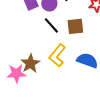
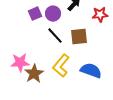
pink star: (16, 73) -> (20, 63), moved

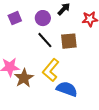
purple square: (35, 14) -> (15, 18), moved
blue semicircle: (91, 71) -> (67, 89), moved

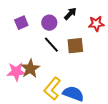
yellow L-shape: (51, 70) -> (52, 89), moved
brown star: (24, 78) -> (30, 69), moved

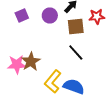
black line: (51, 45) -> (76, 52), moved
brown square: (75, 46) -> (76, 26), moved

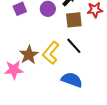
pink star: (17, 64) -> (14, 70), moved
yellow L-shape: (53, 82) -> (51, 53), moved

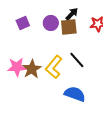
brown square: (74, 20) -> (69, 27), moved
pink star: (14, 70) -> (17, 67), moved

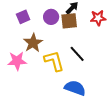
yellow L-shape: (54, 67) -> (54, 61), turned 125
brown star: (32, 69) -> (33, 43), moved

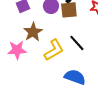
yellow L-shape: (54, 61) -> (54, 50), turned 75

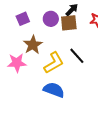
blue semicircle: (75, 77) -> (54, 90), moved

